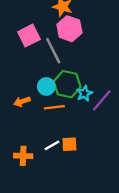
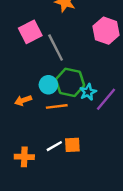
pink hexagon: (69, 29) -> (106, 31), moved

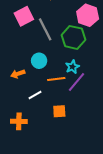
green hexagon: (70, 82) -> (73, 37), moved
purple line: (106, 99) -> (76, 82), moved
orange line: (57, 106) -> (56, 79), moved
white line: (54, 146) -> (35, 95), moved

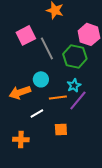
orange arrow: (18, 74) -> (20, 92), size x1.5

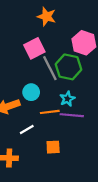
pink square: (26, 35) -> (34, 48), moved
gray line: (47, 48) -> (50, 68), moved
purple line: (78, 100) -> (72, 115), turned 55

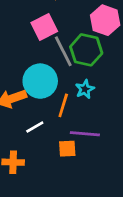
cyan circle: (31, 92) -> (40, 81), size x1.6
orange line: (50, 112) -> (63, 105), turned -66
purple line: (72, 115) -> (85, 134), moved

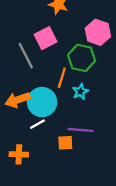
gray line: (63, 51) -> (26, 56), moved
cyan circle: (40, 81) -> (42, 102), moved
orange line: (63, 105) -> (62, 78), moved

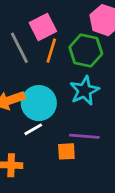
orange line: (62, 78) -> (51, 51), moved
cyan star: (80, 92) -> (84, 91), size x1.5

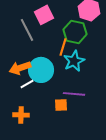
orange line: (51, 51) -> (63, 47), moved
white line: (33, 129) -> (27, 84), moved

